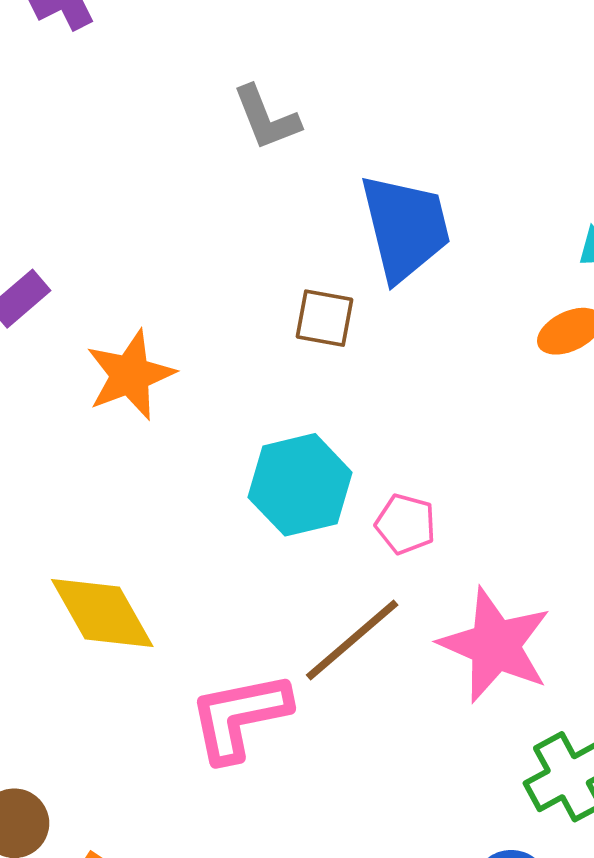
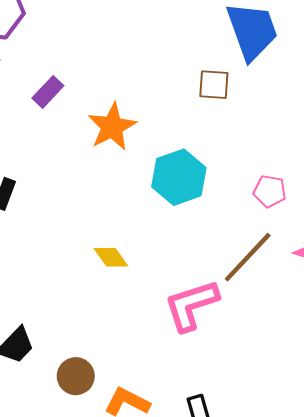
cyan hexagon: (300, 485) -> (179, 177), moved
yellow diamond: (102, 613) -> (111, 257), size x0.6

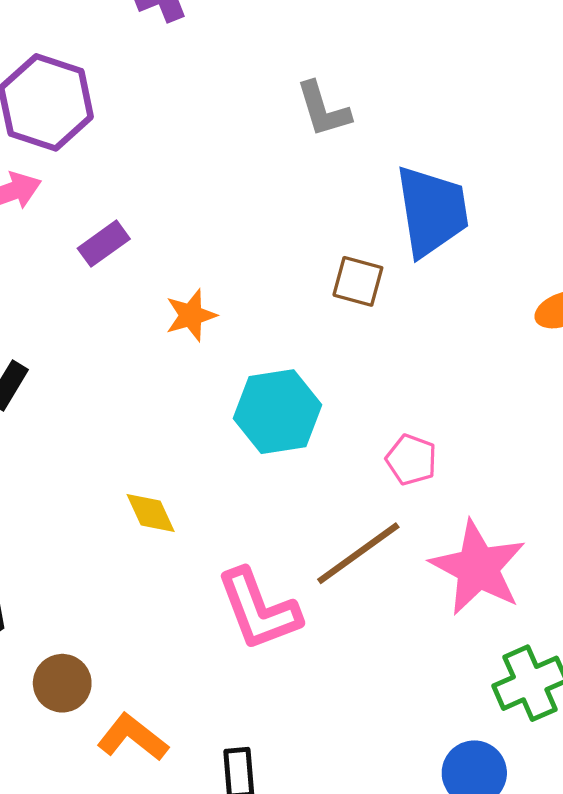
orange star: (112, 127) -> (191, 315), size x0.7
pink L-shape: (191, 305) -> (259, 610), turned -104

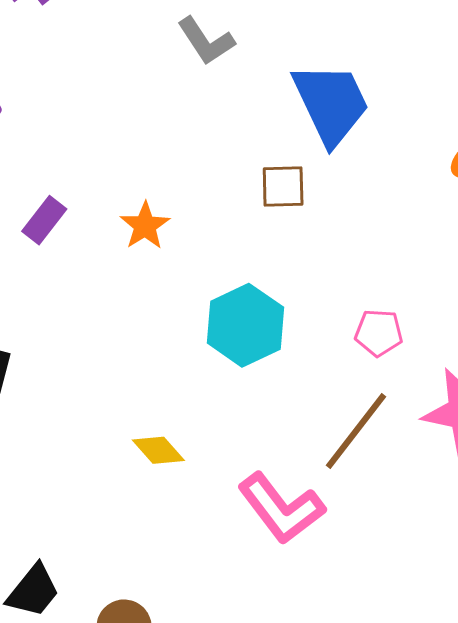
orange star: (191, 315) -> (145, 226), moved

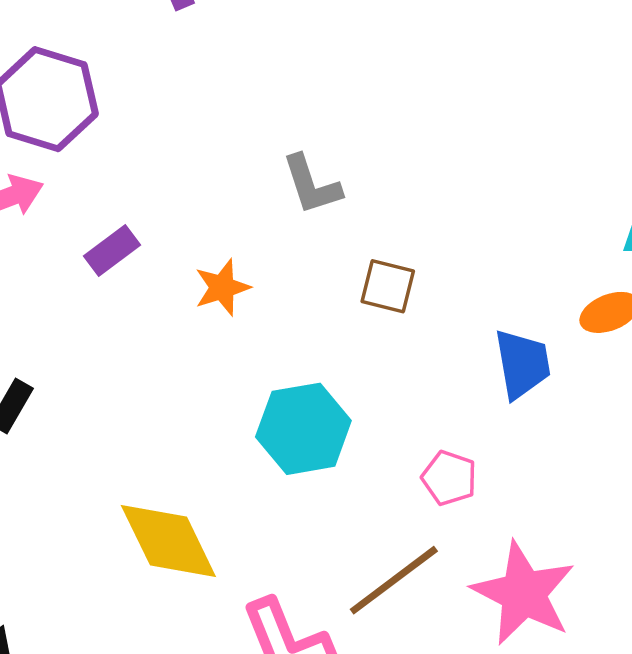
gray L-shape: (206, 41) -> (312, 185), moved
blue trapezoid: (331, 103) -> (522, 364), moved, size x0.7
yellow diamond: (158, 450) -> (168, 541), size x1.8

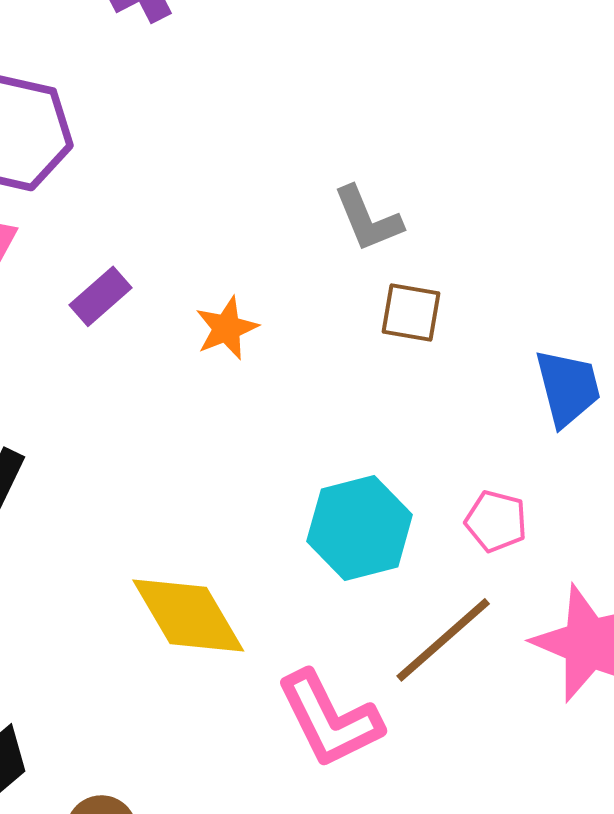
gray L-shape: (312, 185) -> (368, 219), moved
cyan hexagon: (303, 429) -> (360, 528), moved

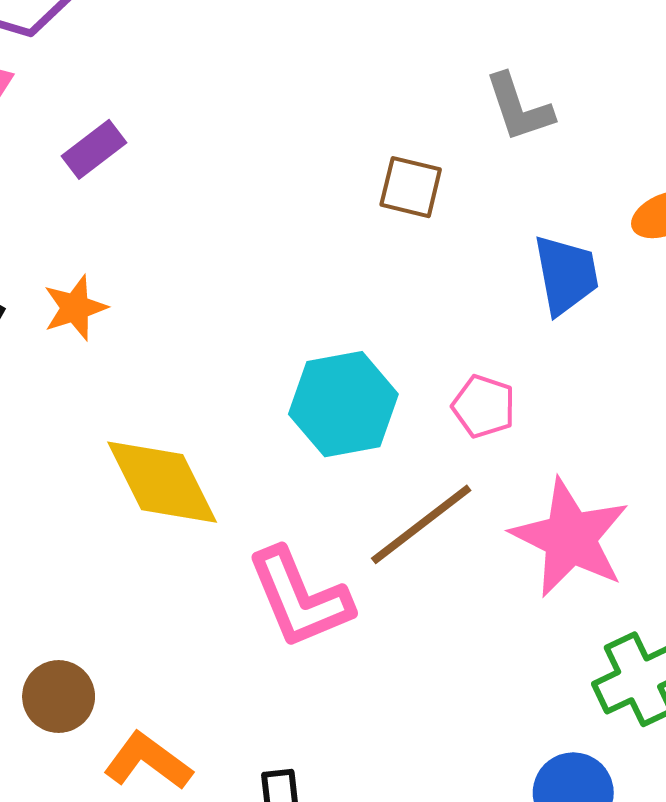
gray L-shape: (368, 219) -> (519, 108), moved
orange star: (227, 328) -> (75, 308), moved

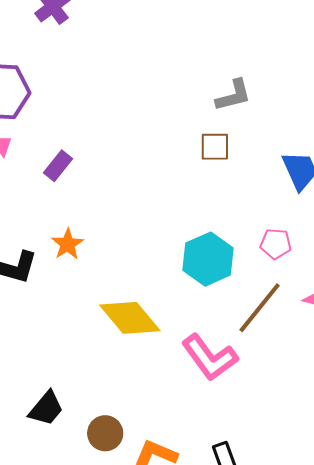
gray L-shape: (519, 108) -> (233, 95), moved, turned -72

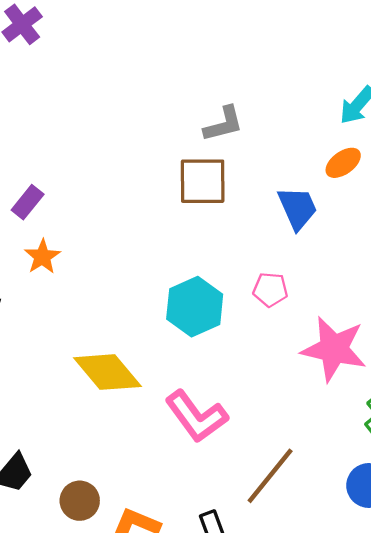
brown square: (215, 147) -> (203, 181), size x1.5
orange star: (68, 244) -> (42, 257), moved
brown line: (260, 308) -> (270, 476), moved

